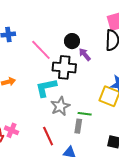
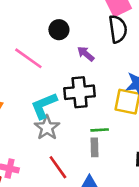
black circle: (72, 41) -> (59, 30), moved
black cross: (64, 67) -> (80, 92), moved
gray star: (60, 106) -> (47, 128), moved

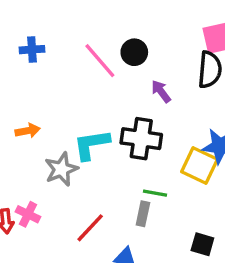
pink line: (28, 58) -> (100, 61), moved
gray star: (47, 128) -> (61, 169), moved
red line: (58, 167) -> (90, 228), turned 65

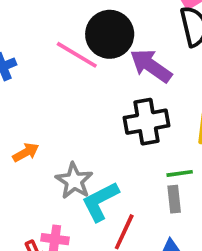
black circle: (134, 52) -> (110, 34), size x1.6
purple arrow: (161, 91) -> (151, 66), size x1.6
cyan L-shape: (91, 145) -> (100, 201), moved

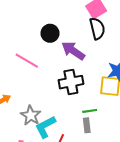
black circle: (110, 34) -> (50, 33), size x0.7
pink line: (77, 55) -> (27, 61), moved

